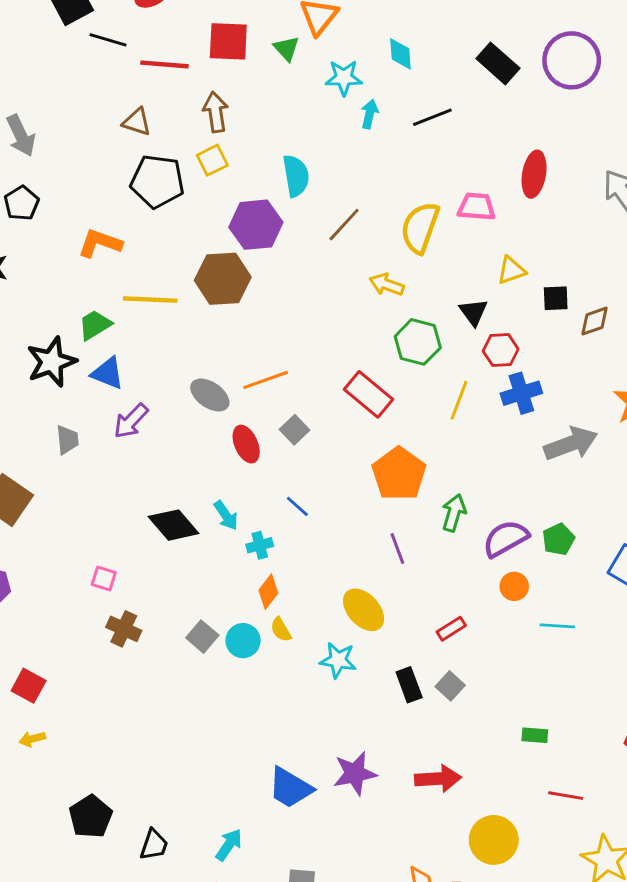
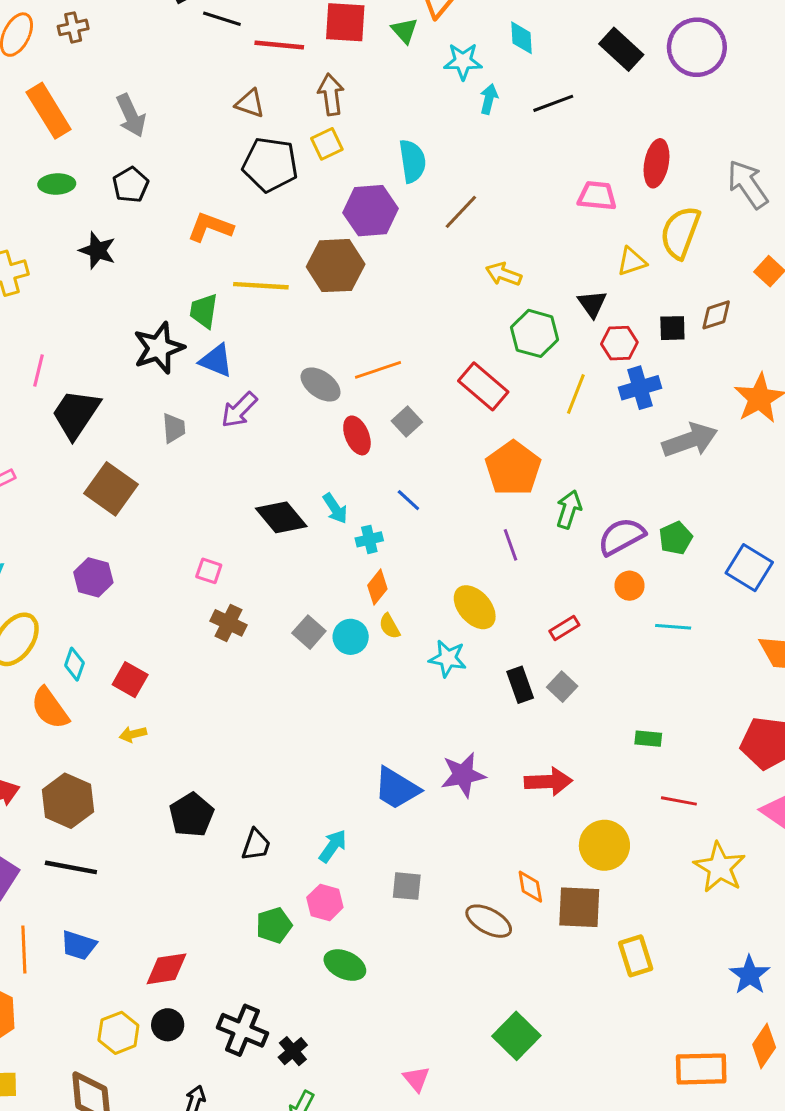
yellow semicircle: (420, 228) -> (680, 232), moved
black square: (556, 298) -> (672, 328), moved
green trapezoid: (95, 325) -> (204, 311), turned -51

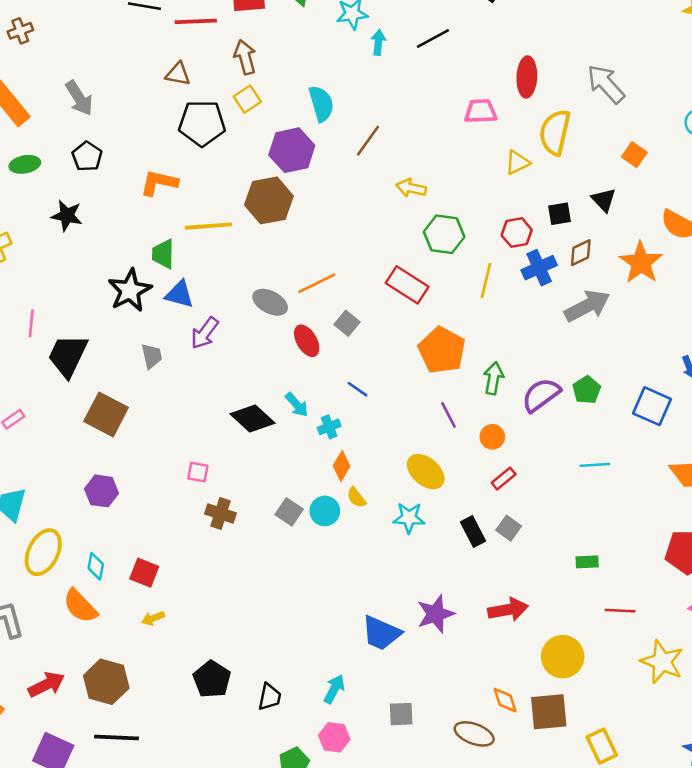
black triangle: (592, 304) -> (604, 200), moved
brown diamond: (716, 315) -> (581, 253), moved
orange circle: (629, 586) -> (492, 437), moved

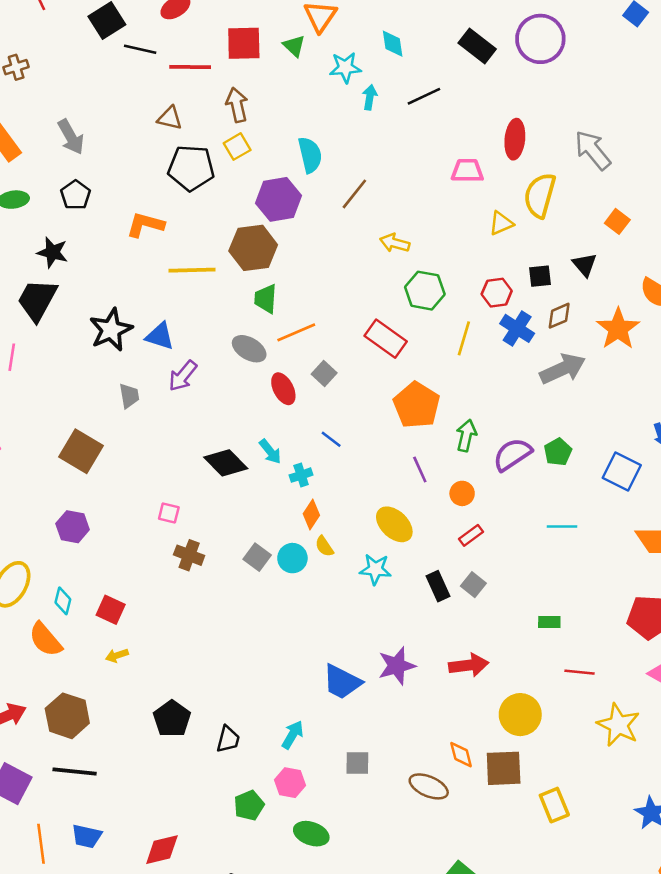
green trapezoid: (163, 254) -> (266, 299), moved
blue cross: (539, 268) -> (517, 328), turned -36
black trapezoid: (68, 356) -> (37, 300), moved

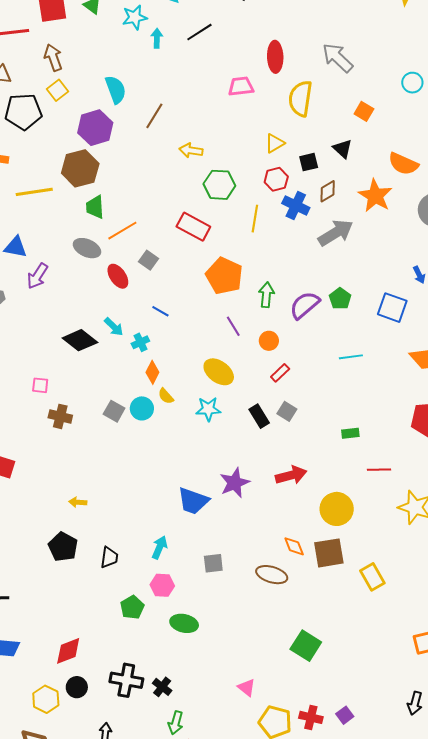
yellow triangle: (501, 223) -> (275, 143), moved
yellow arrow: (117, 655) -> (78, 502), moved, turned 30

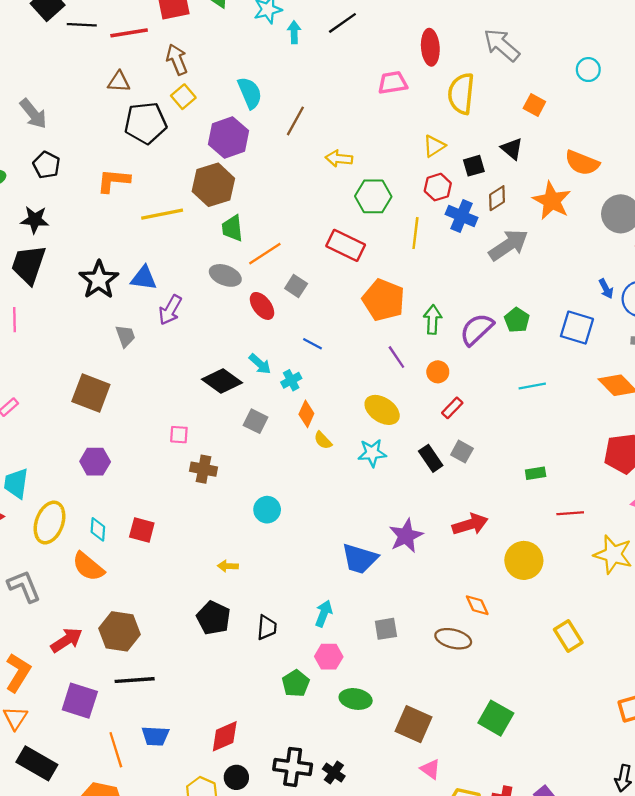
cyan circle: (142, 408) -> (267, 510), moved
gray square: (114, 411) -> (256, 421), moved
brown square: (329, 553) -> (413, 724), moved, turned 36

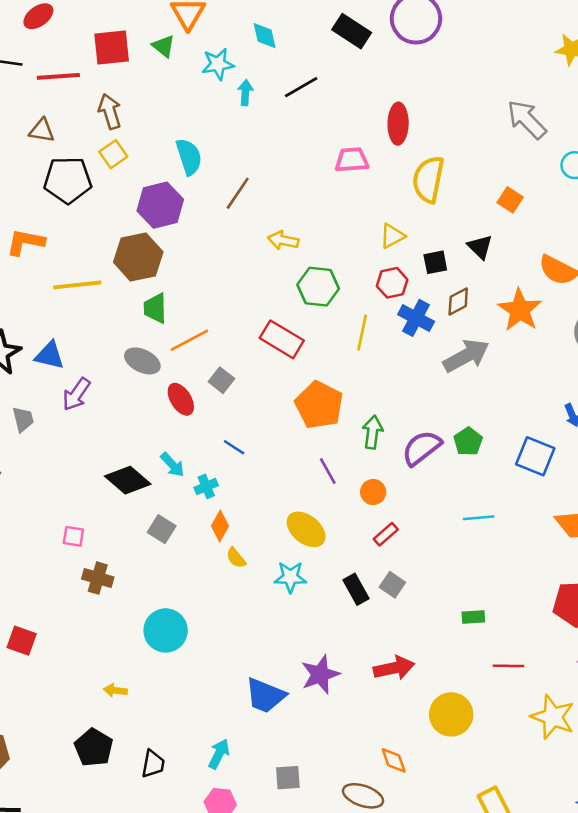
gray arrow: (502, 45) -> (527, 120), moved
cyan circle: (267, 510) -> (166, 630), size x1.4

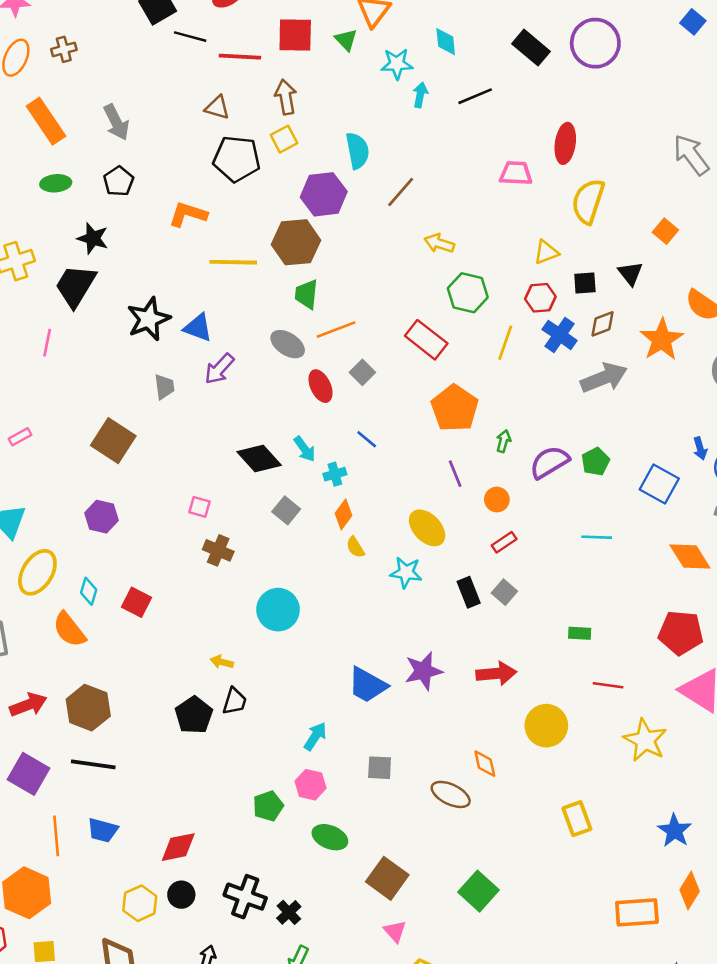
green arrow: (373, 432) -> (504, 441), size x0.7
black trapezoid: (153, 764) -> (234, 701), moved

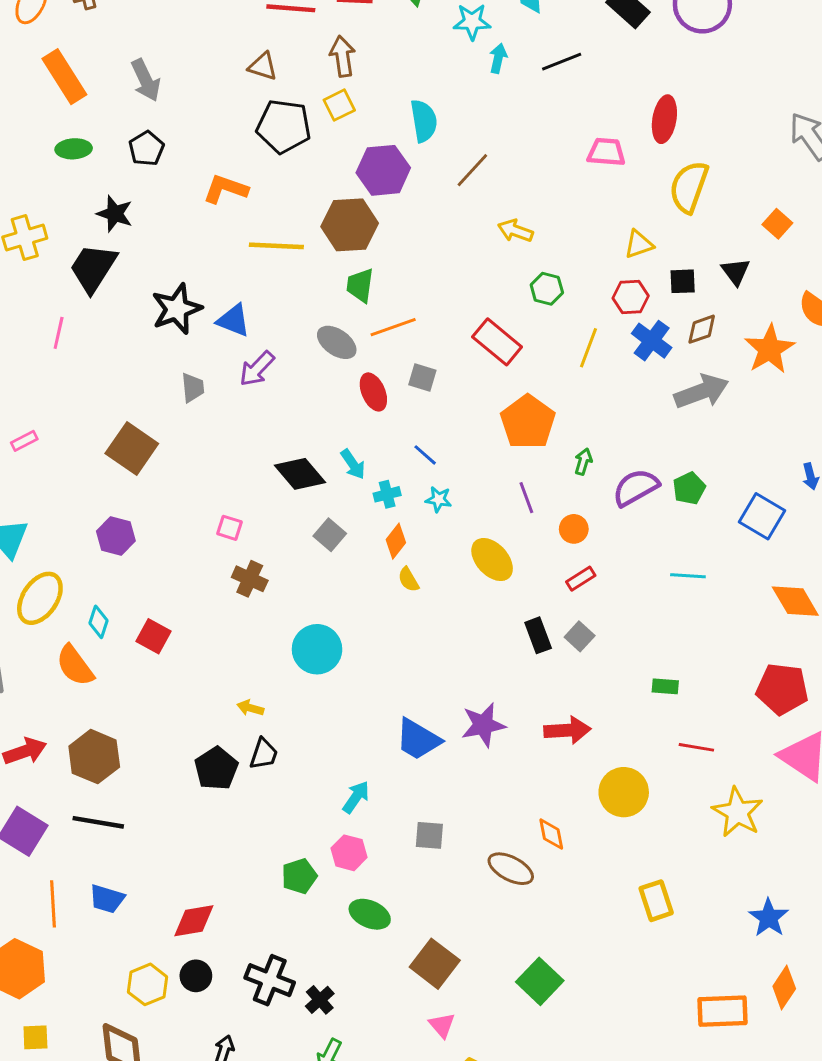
green hexagon: (468, 293) -> (547, 289), size x0.7
gray square: (362, 372) -> (422, 377), turned -30
cyan star: (406, 572) -> (439, 499), moved, size x0.7

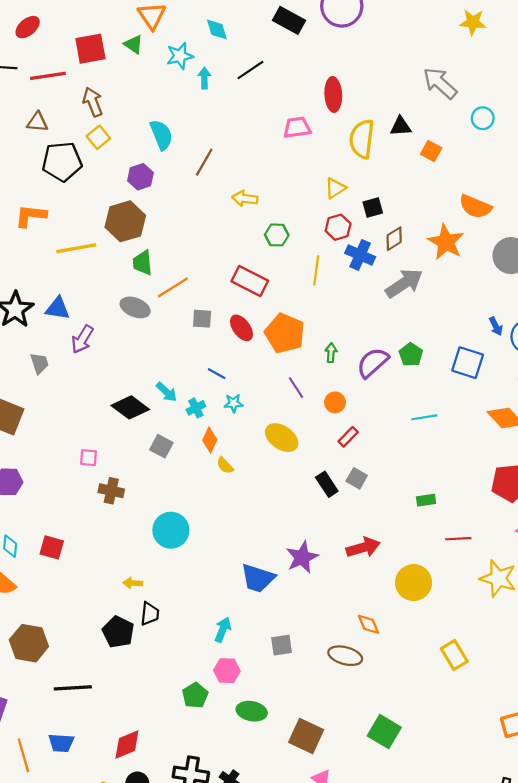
purple hexagon: (383, 170) -> (140, 177), size x0.7
black triangle: (736, 272) -> (401, 126), moved, turned -45
red ellipse: (373, 392) -> (241, 328), moved
black line: (98, 822) -> (73, 688), moved

